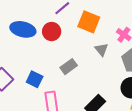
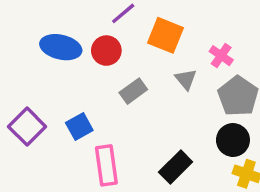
gray rectangle: (69, 67) -> (133, 91), moved
blue square: (35, 79) -> (79, 127), turned 35

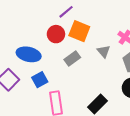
orange square: (165, 35) -> (79, 31), moved
blue ellipse: (61, 47) -> (29, 54), moved

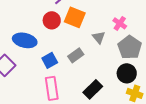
gray rectangle: (72, 58) -> (76, 55), moved
blue square: (40, 80) -> (50, 60), moved

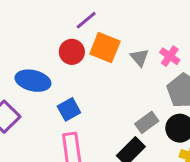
gray triangle: (99, 37) -> (140, 58), moved
gray rectangle: (76, 55) -> (147, 122), moved

